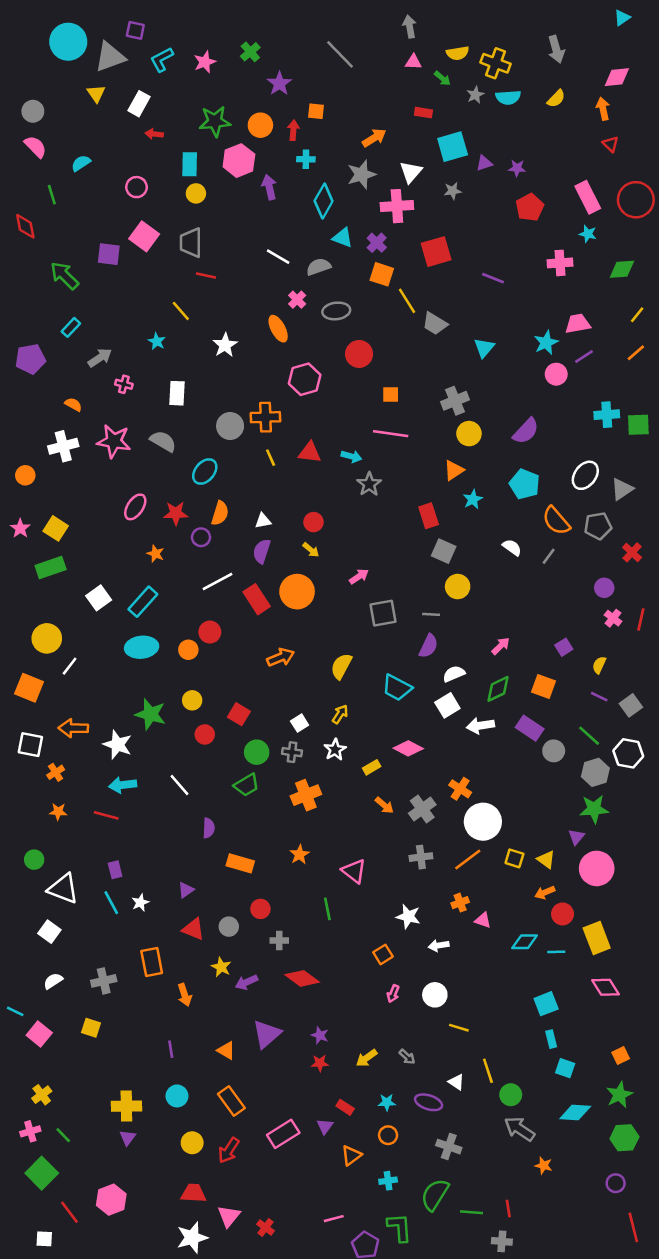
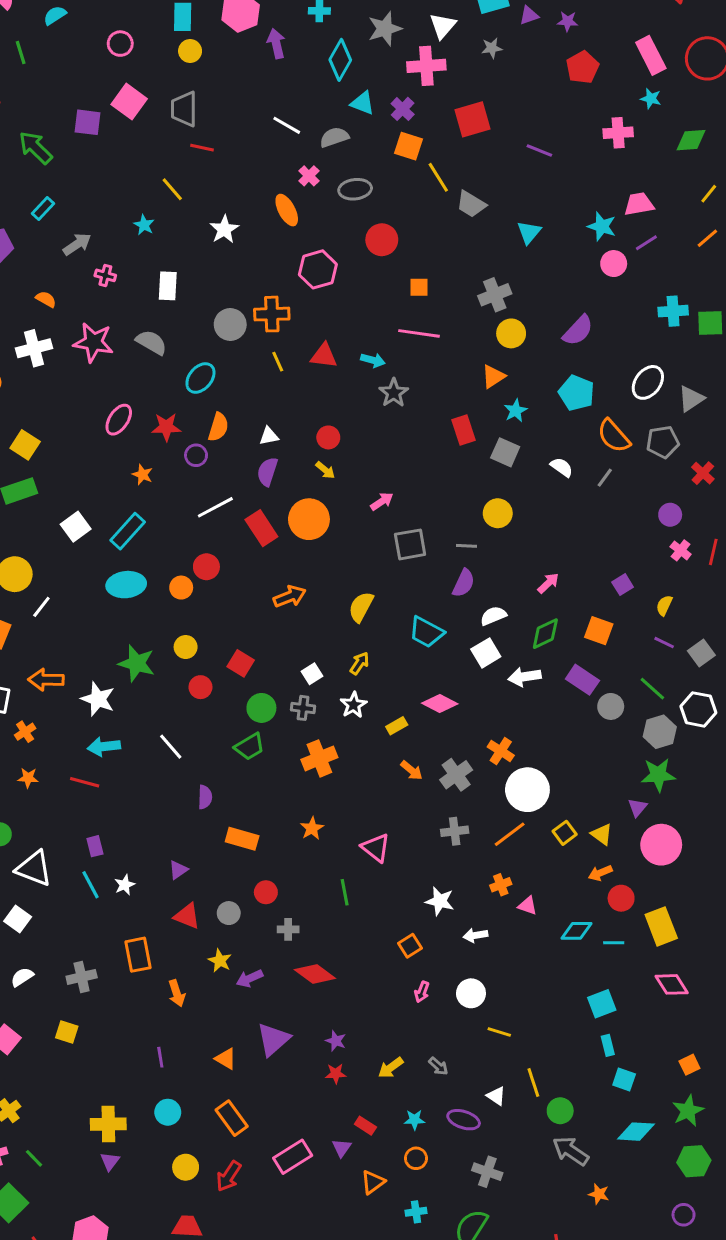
cyan star: (546, 343) -> (602, 226), turned -30
gray square: (444, 551) -> (505, 452), moved
yellow square: (514, 858) -> (565, 833), turned 36

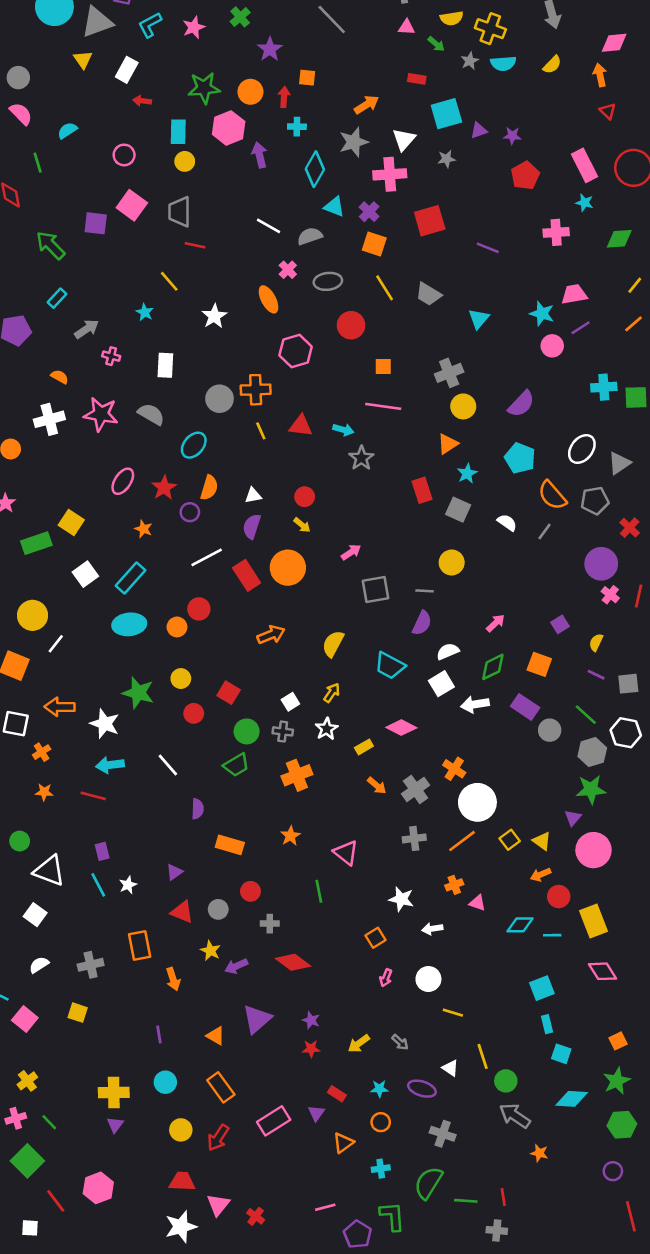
yellow line: (438, 177) -> (385, 288), moved
red star: (166, 427) -> (164, 488), turned -30
yellow square: (25, 445) -> (71, 523), moved
purple circle: (670, 515) -> (601, 564), size x1.6
gray square: (701, 653) -> (628, 684), turned 30

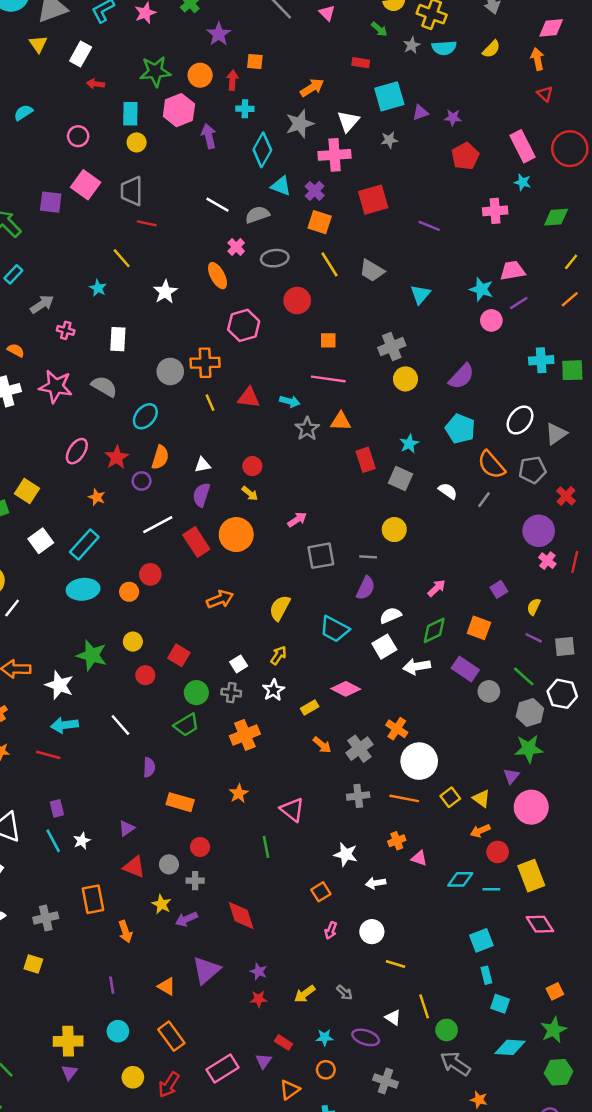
pink triangle: (407, 27) -> (327, 13), moved, turned 42
orange triangle: (448, 444) -> (341, 421), moved, turned 35
orange line: (462, 841) -> (404, 798), turned 48
gray cross: (270, 924) -> (195, 881), moved
red diamond: (293, 962) -> (241, 915), turned 36

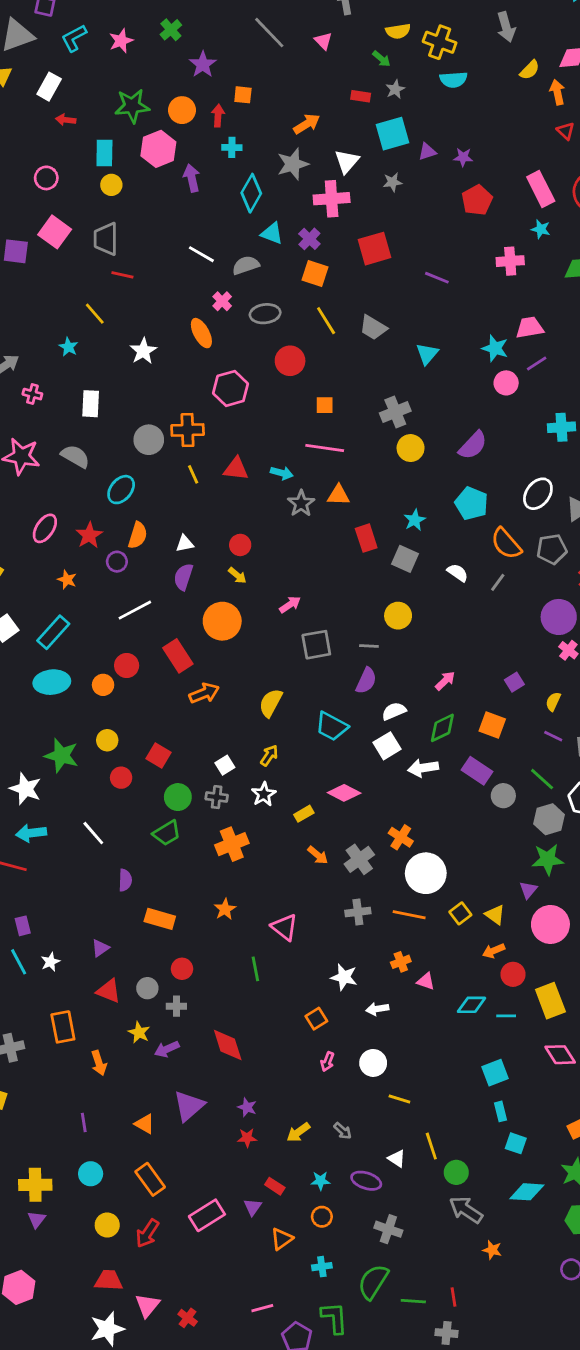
gray star: (412, 45) -> (395, 89), moved
yellow semicircle: (491, 49) -> (530, 70), moved
red rectangle: (196, 542) -> (178, 656), moved

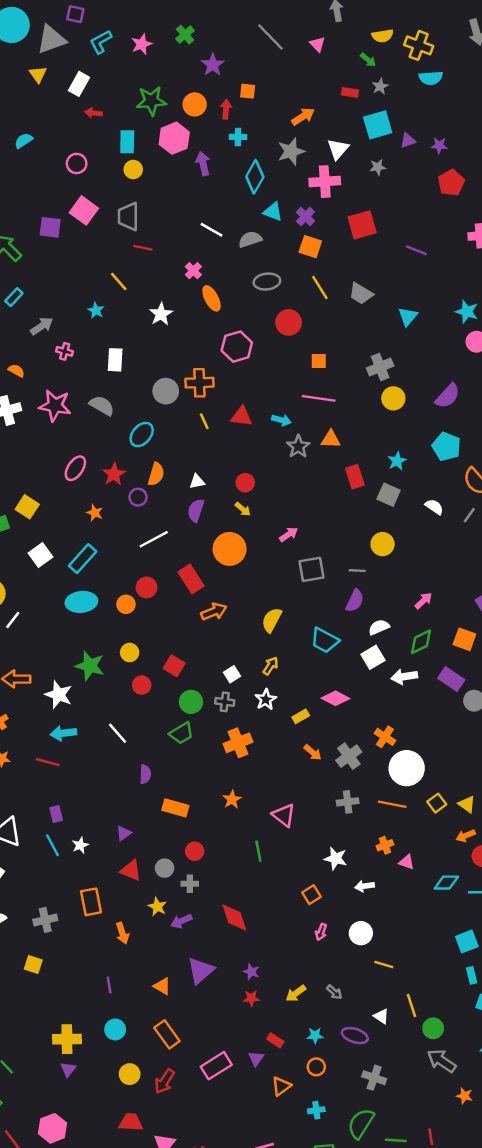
pink cross: (222, 301) -> (193, 271), moved

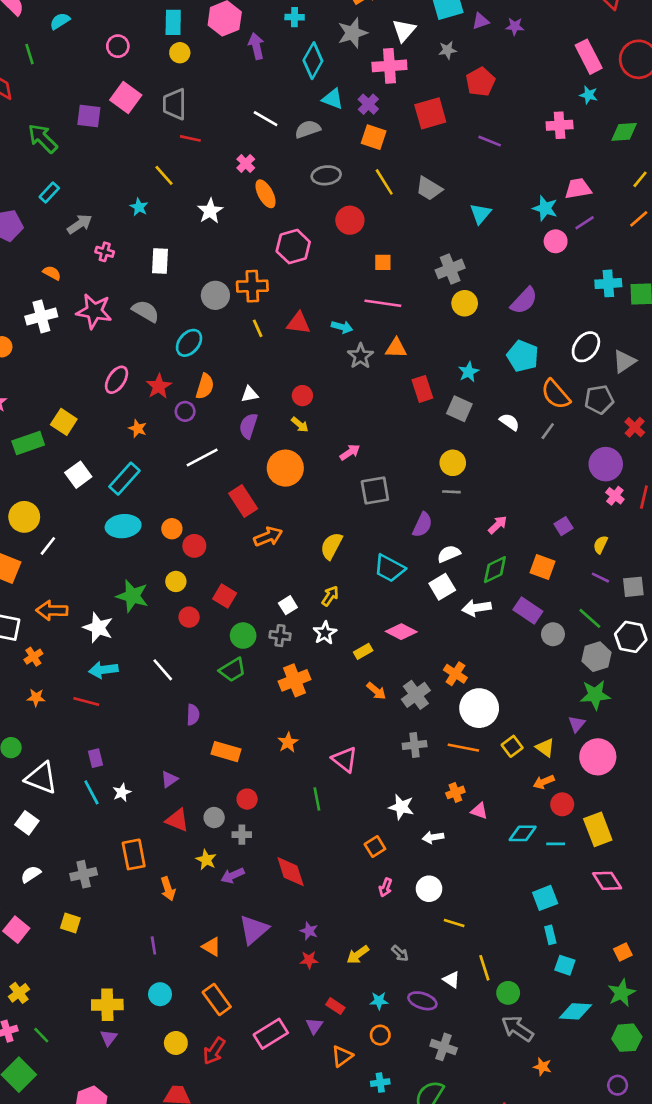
red pentagon: (451, 183) -> (480, 82), moved
gray line: (357, 571) -> (451, 492), moved
red circle: (146, 587) -> (194, 546), moved

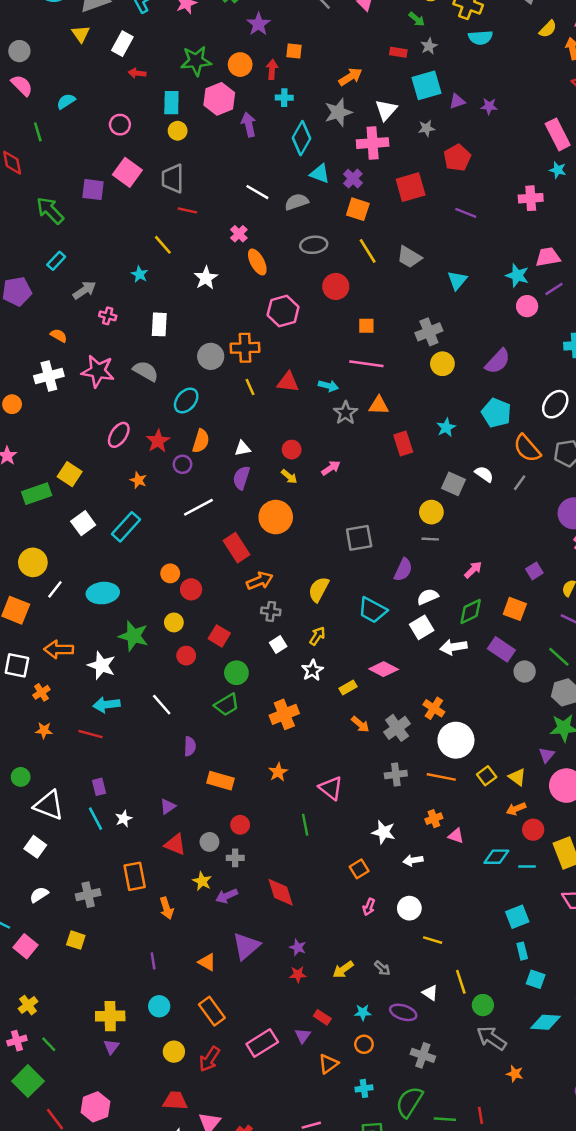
gray square: (459, 409) -> (453, 484), moved
pink arrow: (350, 452) -> (331, 468), moved
cyan ellipse: (123, 526) -> (103, 593), moved
gray cross: (280, 636) -> (271, 611), moved

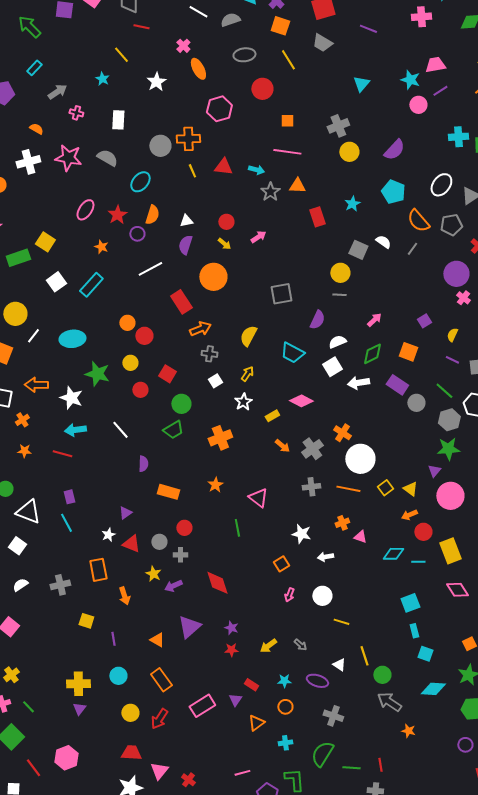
gray trapezoid: (409, 257) -> (322, 43), moved
white star: (124, 819) -> (108, 535), moved
yellow square: (76, 940) -> (86, 621), moved

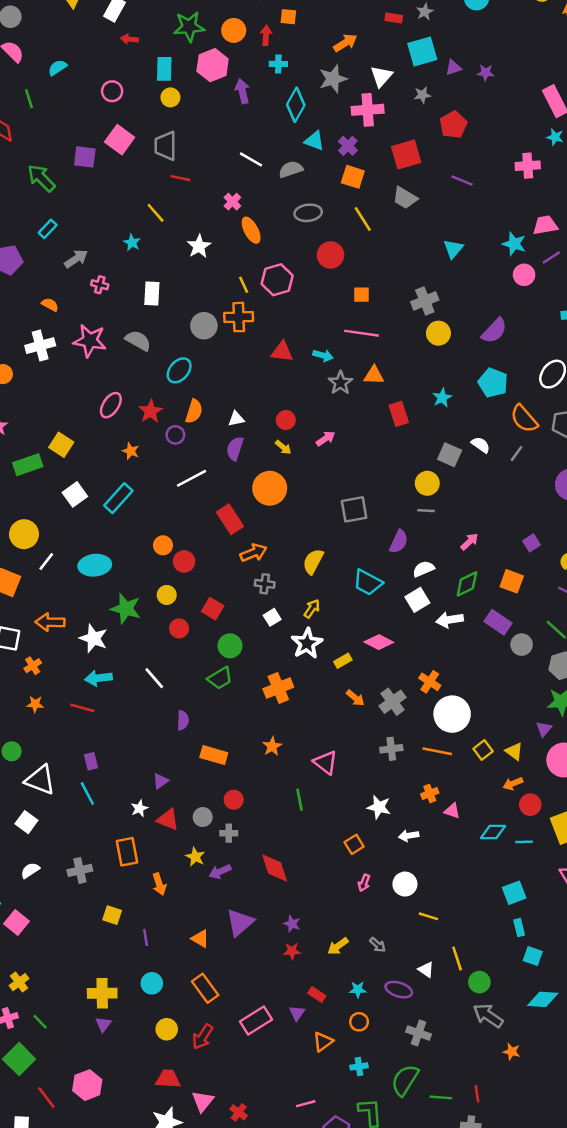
yellow line: (192, 171) -> (244, 285), moved
white star: (243, 402) -> (307, 643), size x1.4

